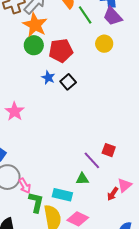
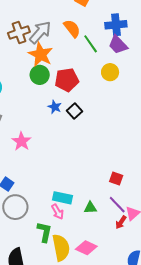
purple line: (92, 160) -> (117, 205), moved
pink arrow: (25, 186) -> (58, 212), moved
cyan rectangle: (62, 195) -> (62, 198), moved

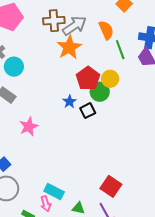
yellow circle: (110, 72) -> (110, 79), moved
green circle: (40, 75) -> (100, 92), moved
red pentagon: (67, 80) -> (88, 78), turned 30
red square: (116, 178) -> (111, 186), size x1.5

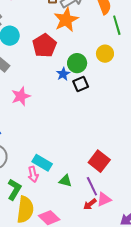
red pentagon: (88, 78) -> (44, 46), moved
green circle: (100, 92) -> (77, 63), moved

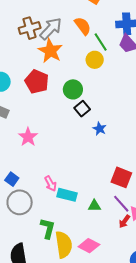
yellow circle: (105, 54) -> (95, 60), moved
blue star: (63, 74) -> (100, 129), moved
pink arrow: (33, 174) -> (51, 184), moved

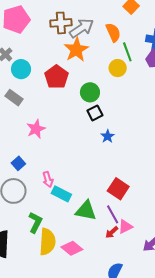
blue square: (12, 179) -> (18, 163), moved
green triangle: (94, 206) -> (86, 211), size x1.6

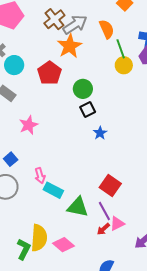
brown cross: (61, 23) -> (54, 19), turned -35
yellow circle: (118, 68) -> (124, 65), moved
green L-shape: (35, 222) -> (24, 249), moved

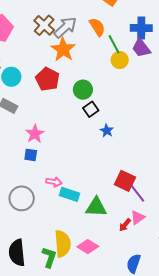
blue square: (11, 159) -> (31, 155), moved, turned -32
pink arrow: (40, 176) -> (54, 182), turned -56
purple line: (104, 211) -> (137, 193), moved

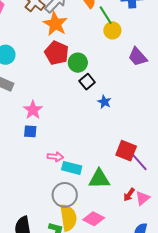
purple trapezoid: (141, 48) -> (138, 57), moved
red pentagon: (47, 79) -> (57, 53), moved
gray circle: (22, 198) -> (65, 195), moved
pink triangle: (138, 217) -> (143, 198), moved

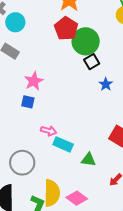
green circle: (78, 63) -> (86, 41), size x1.4
green triangle: (99, 179) -> (88, 160), size x0.7
gray circle: (65, 195) -> (22, 163), moved

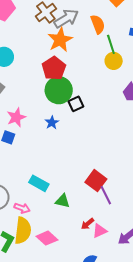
green circle: (86, 41) -> (59, 90), moved
blue star: (106, 84) -> (52, 123), moved
pink arrow: (49, 131) -> (22, 208), moved

